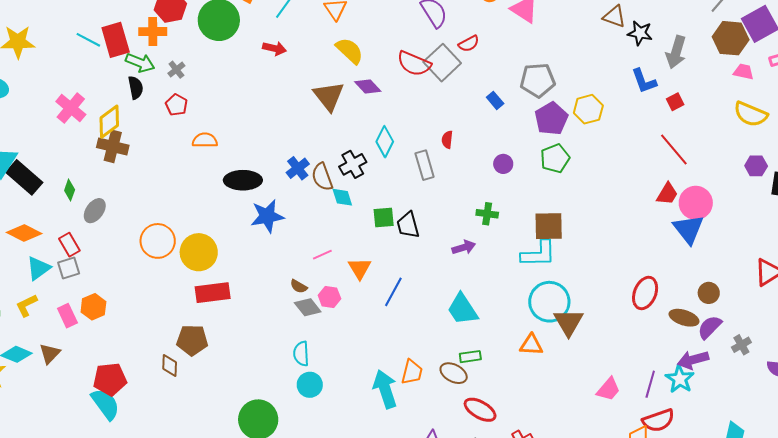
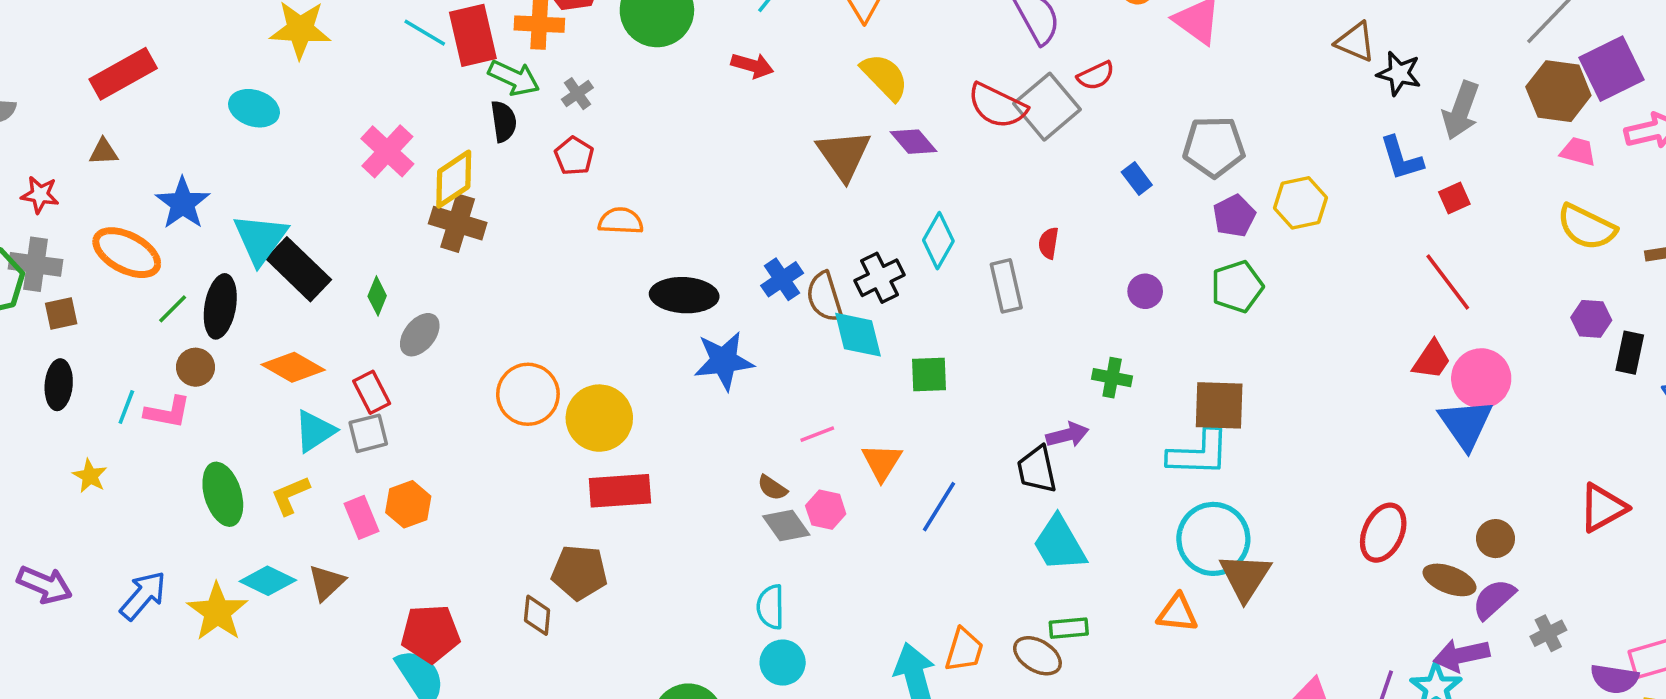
purple pentagon: (551, 119) -> (1234, 216), size x0.7
cyan diamond: (342, 197) -> (858, 335), size x1.4
black trapezoid: (408, 225) -> (1037, 470), moved

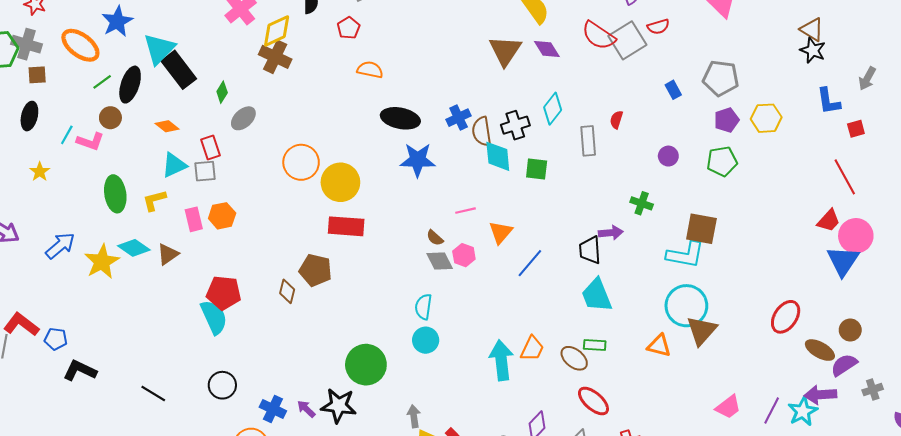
black star: (1399, 73) -> (813, 50), moved
gray arrow: (1461, 110) -> (867, 78), size x0.7
orange diamond: (293, 367) -> (167, 126), size x0.7
green square: (929, 374) -> (537, 169), moved

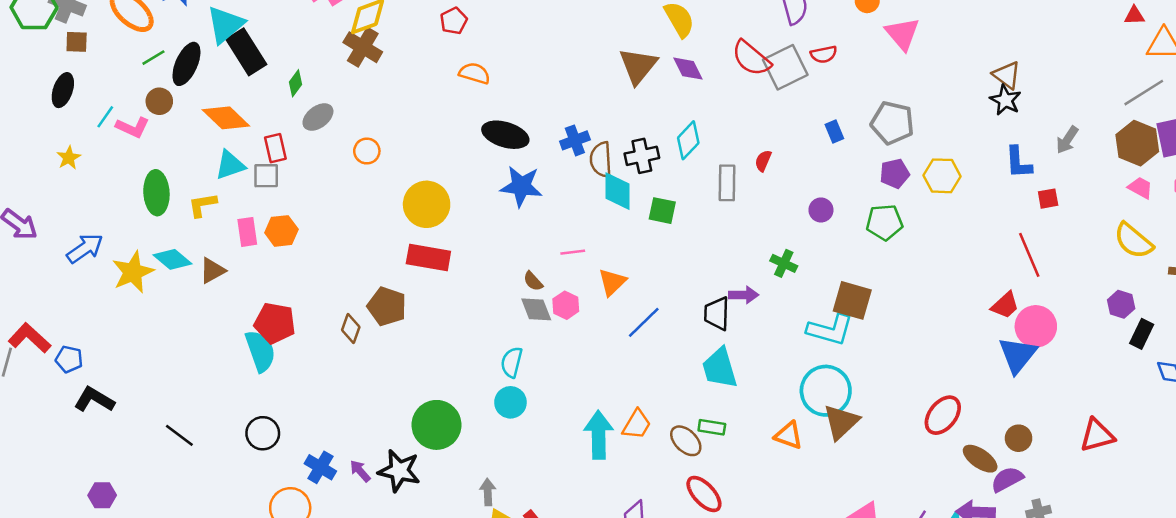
orange diamond: (167, 126) -> (226, 118), size x1.6
orange circle: (301, 162) -> (367, 151), moved, size x0.6

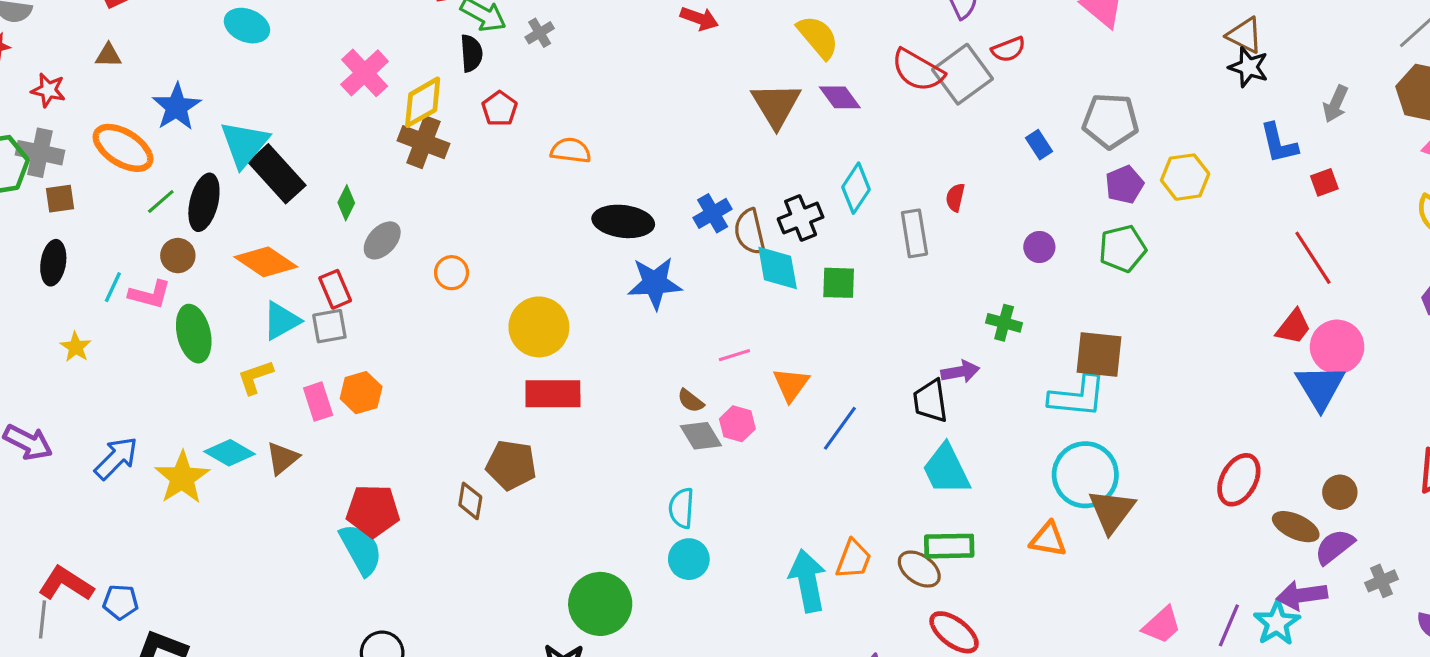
red pentagon: (454, 21) -> (500, 109), moved
green ellipse: (156, 193) -> (194, 334), moved
green rectangle: (712, 427) -> (949, 546), size x1.4

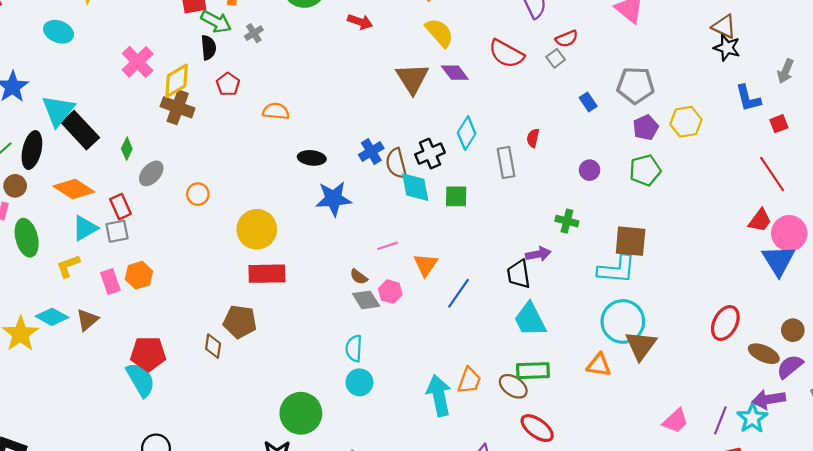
gray square: (963, 74) -> (556, 58), moved, size x0.5
black ellipse: (623, 221) -> (312, 158), size x0.7

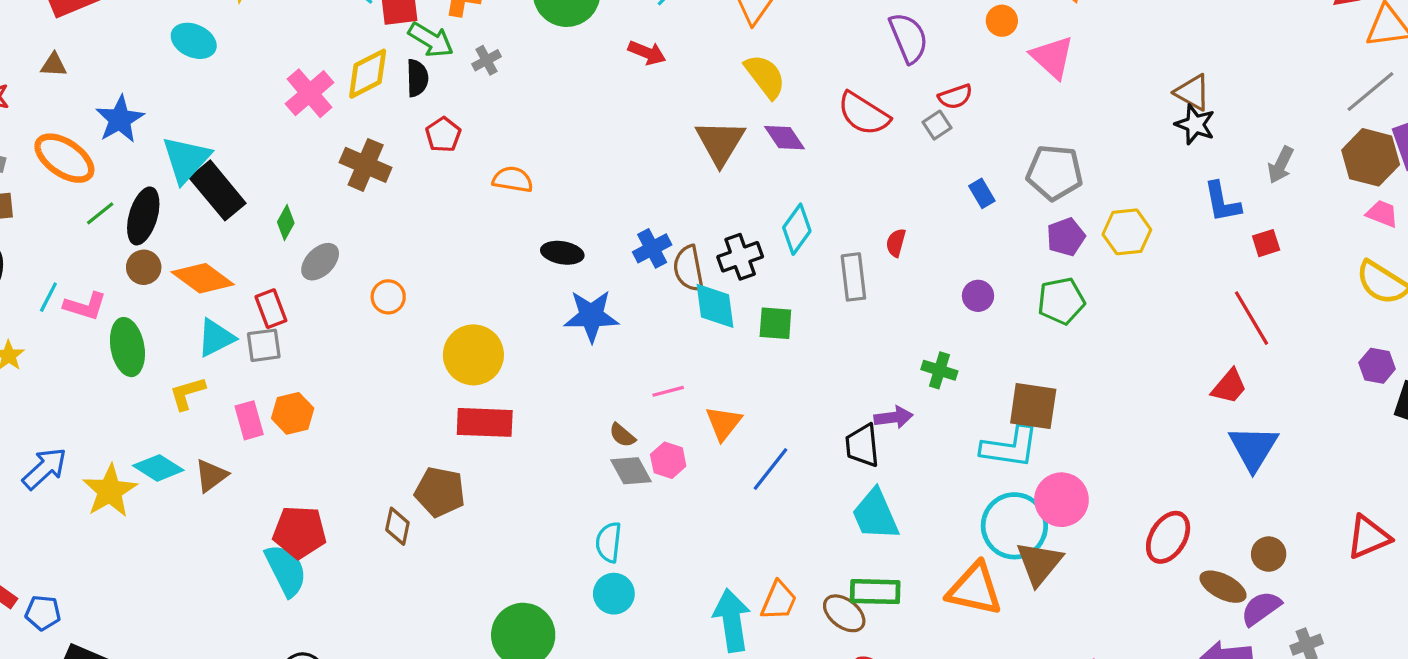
yellow diamond: (177, 81) -> (368, 74), moved
brown circle: (15, 186) -> (144, 267), moved
pink circle: (789, 233) -> (1062, 500), moved
orange triangle: (599, 365) -> (975, 589), size x1.5

